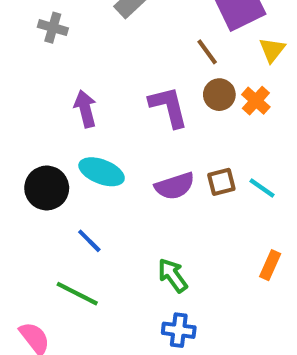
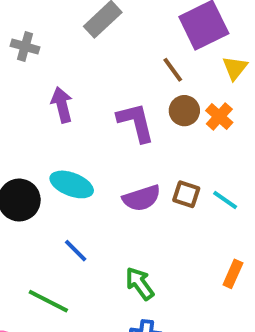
purple arrow: (85, 109) -> (62, 105), moved
brown square: (221, 182) -> (186, 194), turned 32
blue line: (89, 241) -> (76, 251), moved

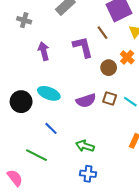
brown circle: (184, 111) -> (109, 68), moved
purple L-shape: (136, 122) -> (83, 47), moved
green arrow: (140, 284) -> (85, 146), turned -36

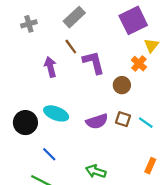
gray cross: (24, 20) -> (29, 24), moved, turned -32
brown line: (102, 33) -> (71, 47), moved
orange cross: (127, 57) -> (139, 64), moved
blue line: (51, 128) -> (49, 154), moved

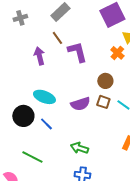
brown circle: (122, 85) -> (105, 81), moved
black circle: (25, 123) -> (23, 116), moved
blue line: (49, 154) -> (46, 124), moved

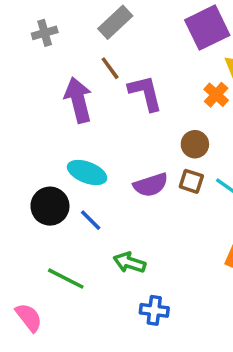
purple arrow: (39, 56) -> (78, 100), size x1.4
green arrow: (79, 148) -> (129, 263), moved

